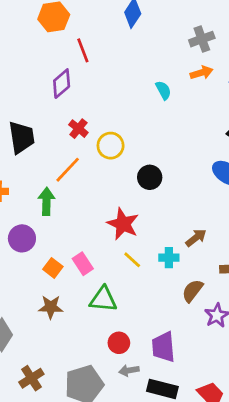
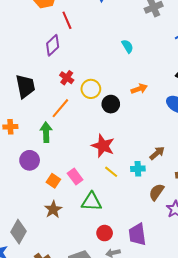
orange arrow: (201, 73) -> (139, 89), moved
black circle: (150, 177) -> (111, 104), moved
brown star: (51, 307) -> (53, 209), turned -30

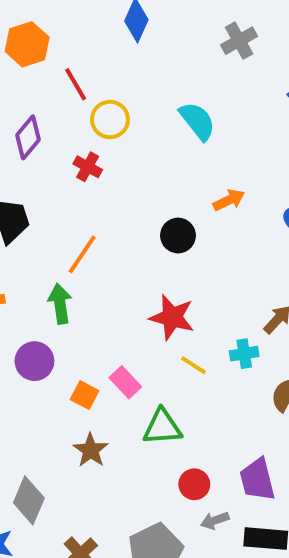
purple diamond: (53, 45) -> (28, 137), moved
cyan semicircle: (127, 46) -> (197, 121), size x1.5
red cross: (67, 78) -> (88, 167), moved
yellow circle: (91, 89) -> (110, 120), moved

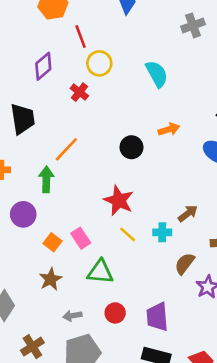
gray arrow: (215, 520) -> (72, 316), moved

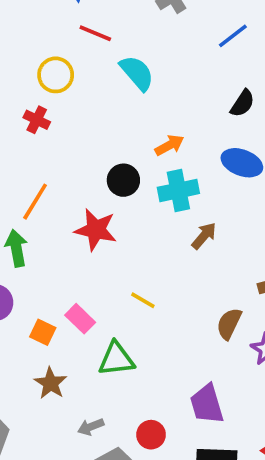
red line: (81, 36) -> (95, 33), moved, turned -35
red star: (119, 200) -> (96, 230), moved
brown arrow: (188, 213) -> (204, 236), moved
cyan cross: (162, 232) -> (178, 190), moved, size x1.5
red circle: (115, 313) -> (151, 435), moved

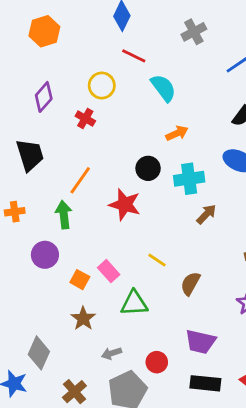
orange arrow: (169, 145) -> (177, 133), moved
brown semicircle: (229, 324) -> (190, 284), moved
purple trapezoid: (207, 404) -> (200, 342), turned -64

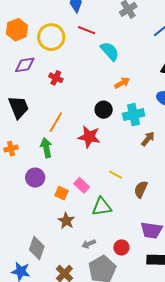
orange hexagon: (44, 31) -> (17, 30), moved
yellow circle: (102, 86) -> (51, 37), moved, size x1.4
purple diamond: (44, 97) -> (25, 65), turned 45

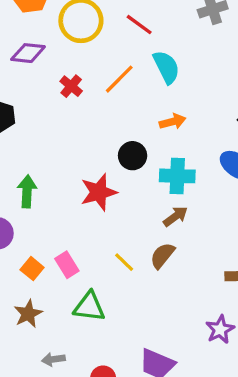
orange line: (56, 122) -> (119, 79), moved
red star: (89, 137) -> (99, 192), turned 30
brown arrow: (148, 139) -> (175, 216), moved
brown semicircle: (141, 189) -> (162, 256), moved

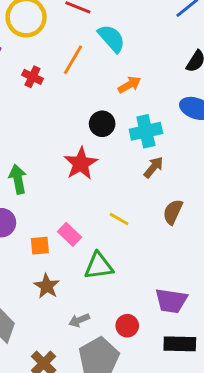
brown semicircle: (162, 256) -> (173, 212), moved
orange square: (32, 269) -> (40, 246), turned -30

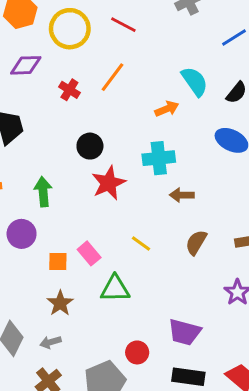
cyan semicircle: (112, 38) -> (195, 81), moved
black circle: (102, 124) -> (90, 146), moved
cyan cross: (146, 131) -> (159, 158), moved
brown arrow: (154, 167) -> (182, 195), turned -135
gray arrow: (79, 320) -> (50, 342), moved

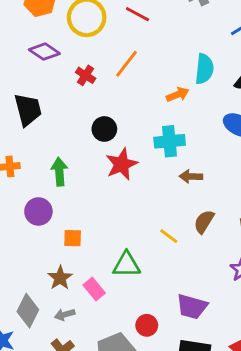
purple diamond: (26, 65) -> (44, 52), turned 36
cyan semicircle: (195, 81) -> (204, 69), turned 40
yellow line: (141, 244) -> (169, 236), moved
pink rectangle: (89, 253) -> (94, 289), moved
brown star: (60, 303) -> (60, 278), moved

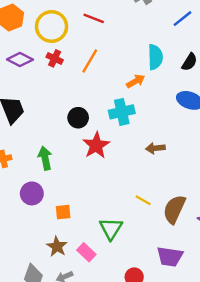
red cross: (86, 75) -> (55, 58), moved
cyan cross: (170, 141) -> (122, 112), moved
brown semicircle: (204, 222) -> (174, 209), moved, size x1.4
green triangle: (127, 265) -> (111, 229), turned -50

